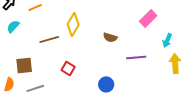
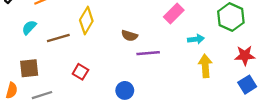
cyan semicircle: (13, 26) -> (29, 27), moved
cyan arrow: (167, 40) -> (196, 39), turned -120
purple line: (136, 57) -> (148, 53), moved

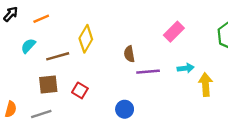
brown semicircle: (129, 36) -> (129, 54), turned 63
cyan arrow: (196, 39) -> (186, 68), moved
brown square: (29, 68) -> (48, 85), moved

